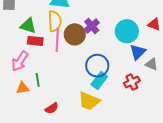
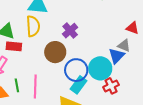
cyan circle: (127, 31) -> (100, 68), moved
brown circle: (75, 34) -> (55, 52), moved
pink line: (57, 40) -> (35, 87), moved
gray triangle: (152, 64) -> (124, 45), moved

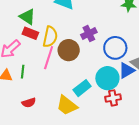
yellow semicircle: (33, 26) -> (50, 37), moved
blue circle: (76, 70) -> (115, 48), moved
pink line: (35, 87) -> (49, 58), moved

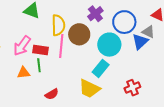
red rectangle: (30, 33) -> (41, 50), moved
cyan circle: (107, 78) -> (109, 45), moved
red cross: (113, 98) -> (132, 88), moved

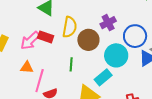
pink line: (61, 46) -> (40, 81), moved
red rectangle: (41, 50) -> (46, 37), moved
green line: (39, 65) -> (71, 64), moved

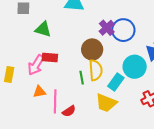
yellow semicircle: (70, 27) -> (96, 70), moved
blue circle: (135, 36) -> (123, 30), moved
cyan circle: (116, 55) -> (135, 67), moved

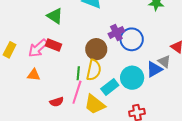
pink line: (55, 101) -> (77, 92), moved

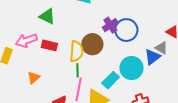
pink arrow: (38, 48) -> (26, 41), moved, turned 30
yellow semicircle: (94, 70) -> (76, 51), moved
orange triangle: (34, 75) -> (34, 78), turned -40

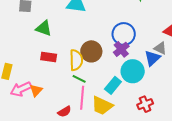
purple cross: (110, 25) -> (121, 49), moved
pink arrow: (26, 41) -> (21, 89), moved
green line: (78, 70) -> (79, 79), turned -56

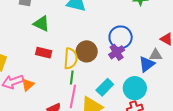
gray triangle: (160, 48) -> (156, 55), turned -32
cyan circle: (133, 71) -> (135, 88), moved
green line: (79, 79) -> (72, 78), turned 64

